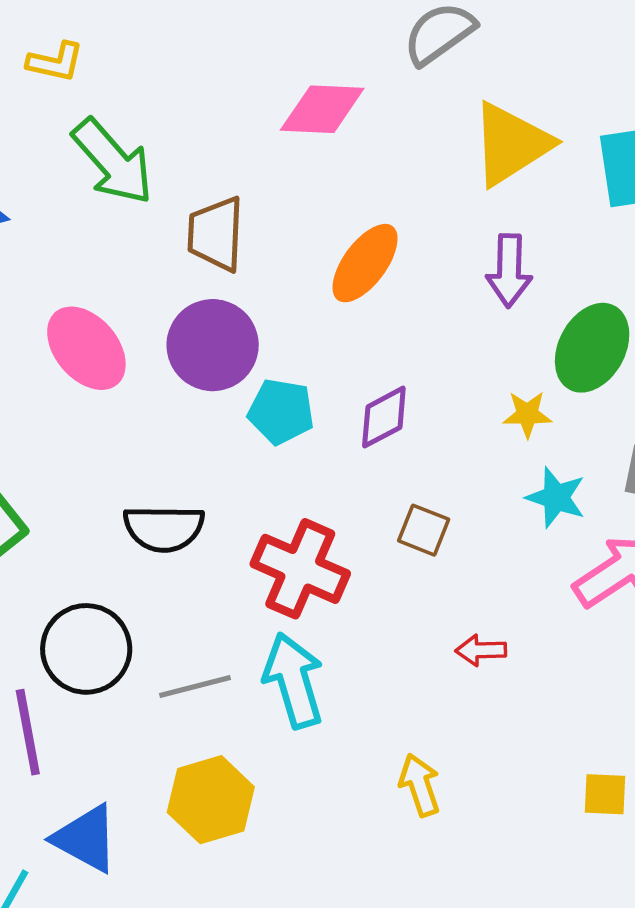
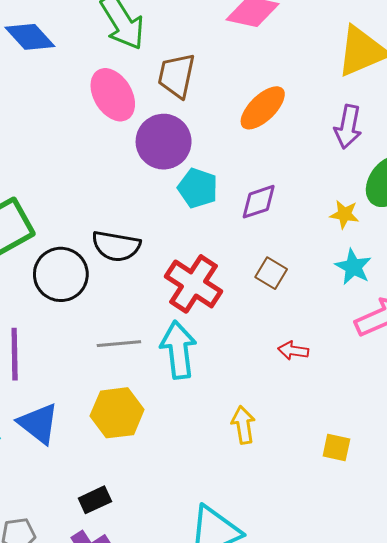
pink ellipse: (86, 348) -> (113, 95), moved
black circle: (86, 649) -> (61, 274), moved
yellow square: (605, 794) -> (336, 448), moved

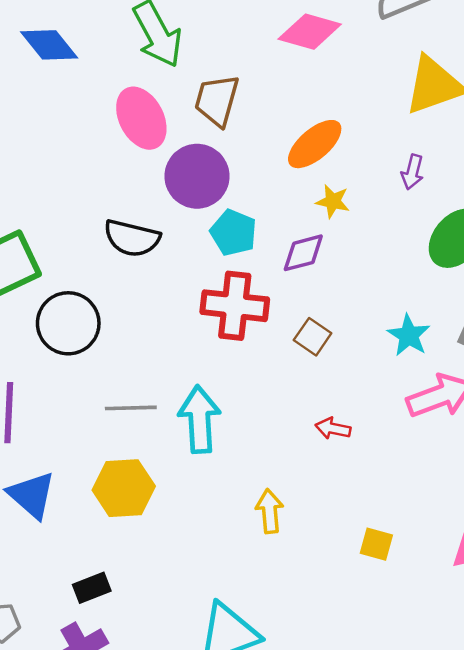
purple arrow: (348, 127) -> (412, 172), size x0.7
yellow star: (344, 214) -> (333, 201), moved
black semicircle: (116, 246) -> (132, 238), moved
red cross: (193, 284) -> (235, 306), moved, turned -30

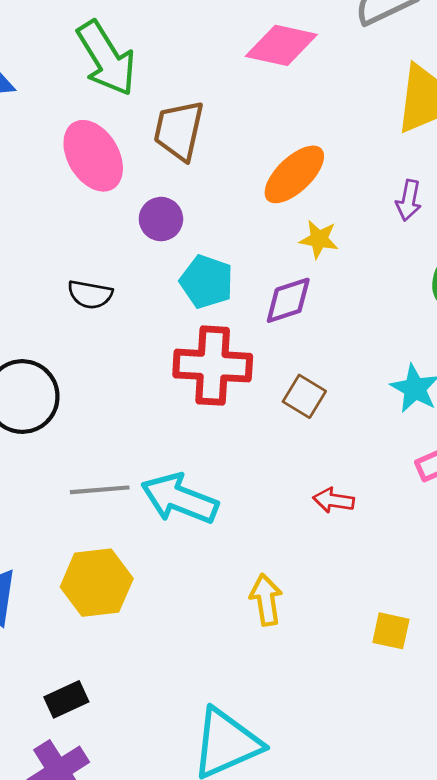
purple circle: (197, 176) -> (161, 219), size x0.6
black semicircle: (132, 238) -> (90, 294), size x0.7
cyan arrow: (200, 419) -> (179, 499), turned -62

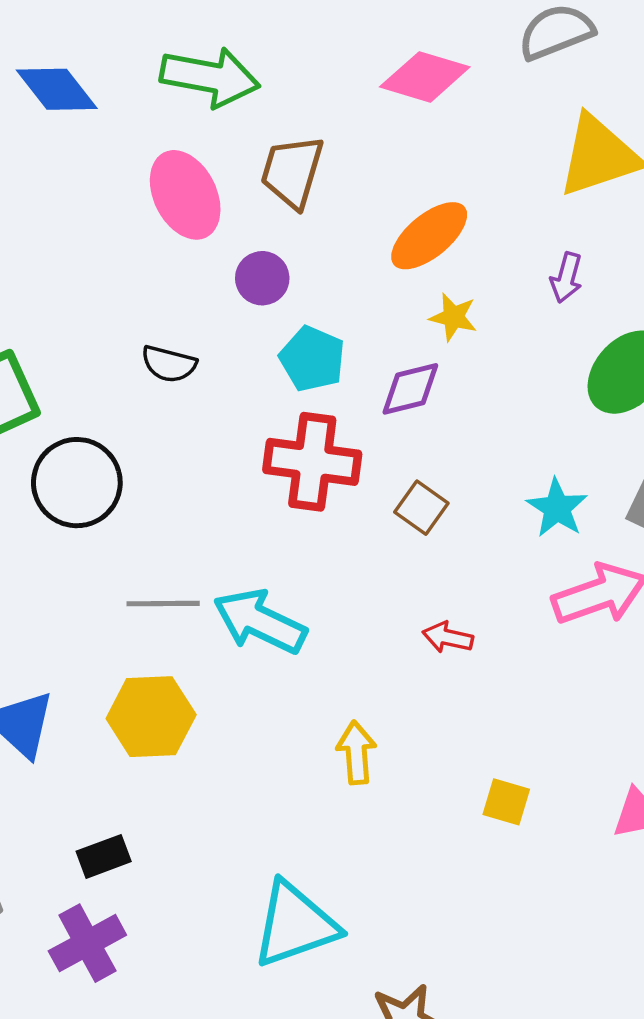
green arrow: (106, 58) -> (210, 77), turned -52

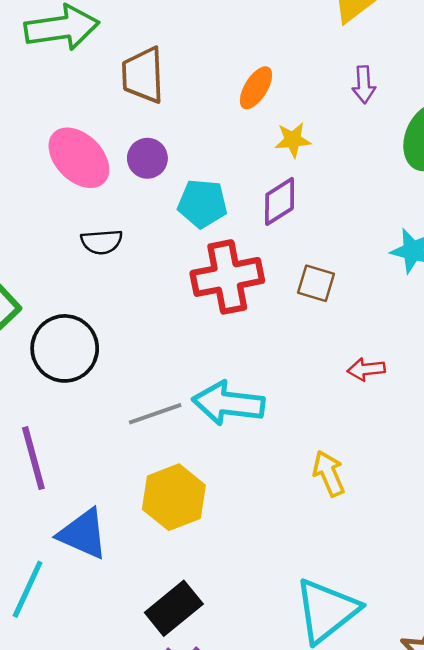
pink ellipse: (185, 195) -> (79, 158), moved
orange ellipse: (429, 236) -> (256, 88), size x0.7
black rectangle: (104, 856) -> (174, 608), size x1.4

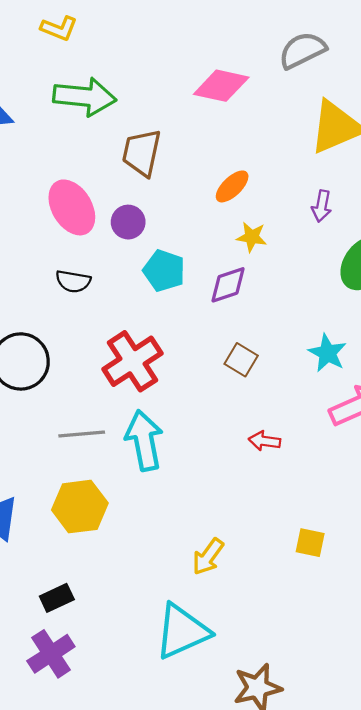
red cross: (227, 277) -> (132, 361), moved, turned -36
cyan arrow: (228, 403) -> (144, 440), turned 58
yellow arrow: (329, 473) -> (208, 557), moved, turned -135
black rectangle: (174, 608) -> (57, 598), size x0.7

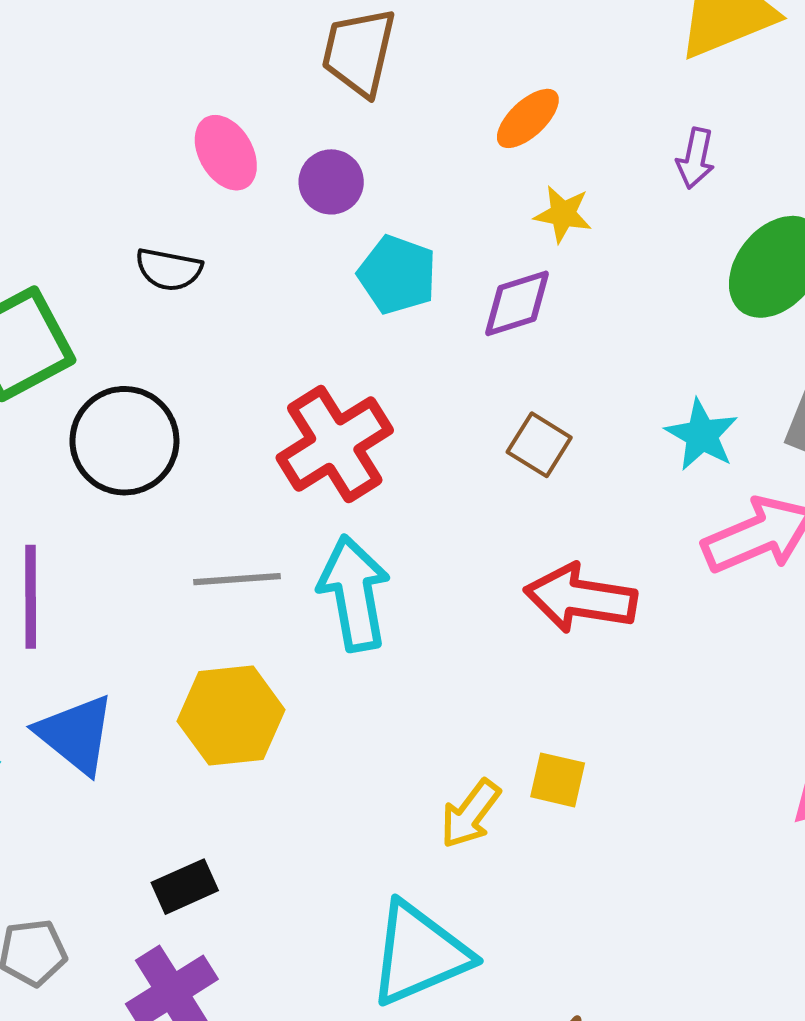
pink ellipse: (72, 207) -> (226, 153), size x0.7
black semicircle: (73, 281) -> (169, 269), moved
red arrow: (265, 441) -> (581, 598), size x1.8
yellow square: (310, 543) -> (558, 780), moved

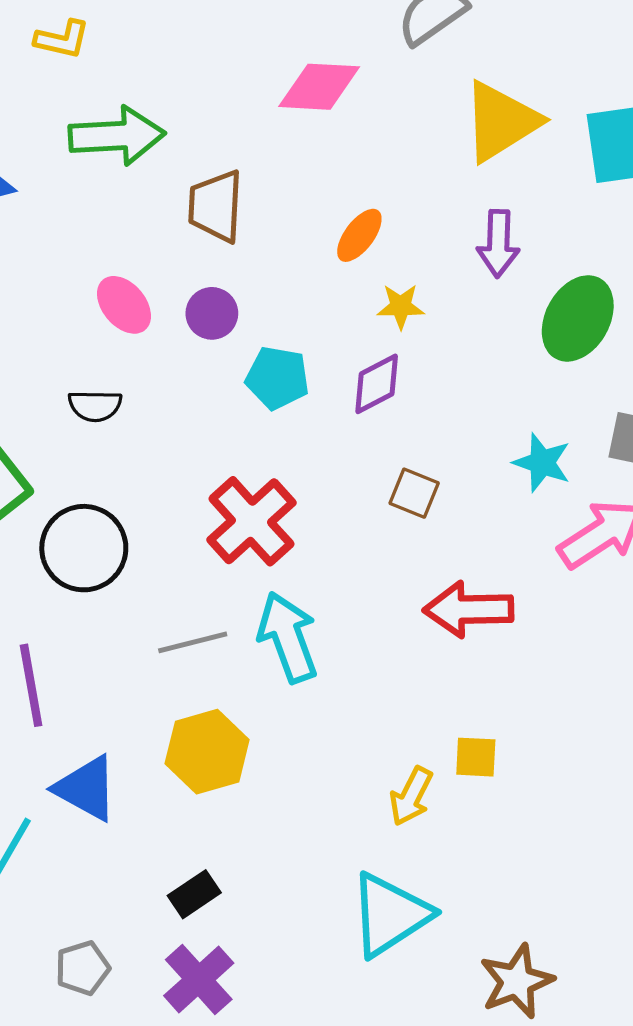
purple arrow: (696, 158) -> (498, 243), size x1.4

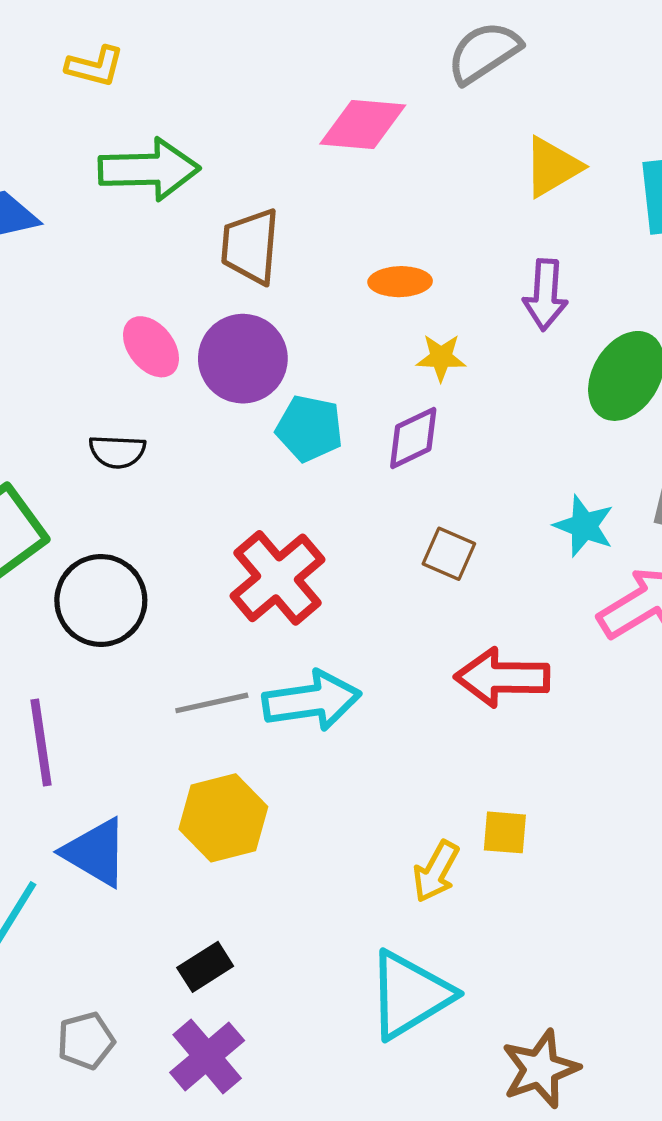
yellow triangle: (501, 121) -> (552, 167), size x0.7
orange ellipse: (359, 235) -> (400, 282), turned 50
purple circle: (212, 313) -> (243, 359), size x1.6
cyan arrow: (288, 637) -> (312, 701), turned 100

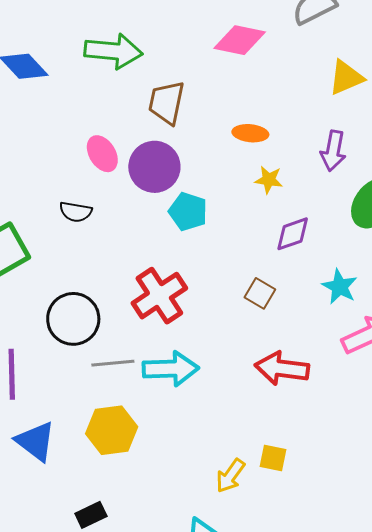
purple diamond: (413, 438) -> (293, 234), moved
black circle: (101, 600) -> (73, 319), moved

